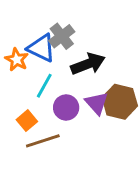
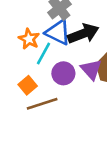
blue triangle: (41, 48) -> (58, 32), moved
orange star: (17, 60) -> (29, 39), moved

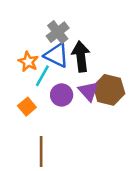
black arrow: (83, 34) -> (81, 56), turned -76
brown line: (42, 104) -> (41, 151), moved, turned -72

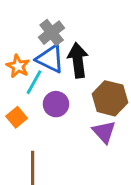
purple triangle: (89, 91) -> (104, 132), moved

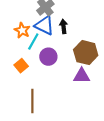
black arrow: (78, 60) -> (64, 26), size x0.6
purple triangle: (104, 132) -> (82, 76), turned -48

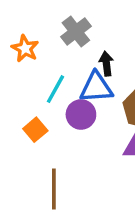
blue triangle: (44, 25) -> (96, 87), moved, turned -30
orange star: (22, 30) -> (25, 48), moved

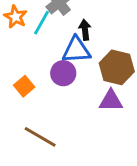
cyan line: (56, 89) -> (42, 23), moved
brown line: (54, 189) -> (40, 137), turned -60

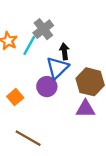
blue triangle: (76, 50) -> (57, 68), turned -40

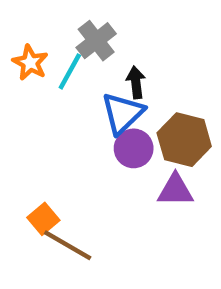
purple circle: (47, 87) -> (134, 148), moved
orange square: (15, 97) -> (43, 219), moved

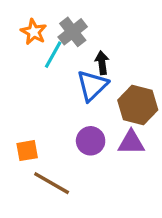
orange star: (30, 63) -> (34, 32), moved
purple circle: (134, 148) -> (91, 141), moved
orange square: (43, 219) -> (27, 151), moved, turned 30

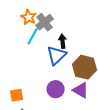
orange star: (34, 32) -> (29, 17), moved
purple triangle: (131, 142) -> (81, 90), turned 30

